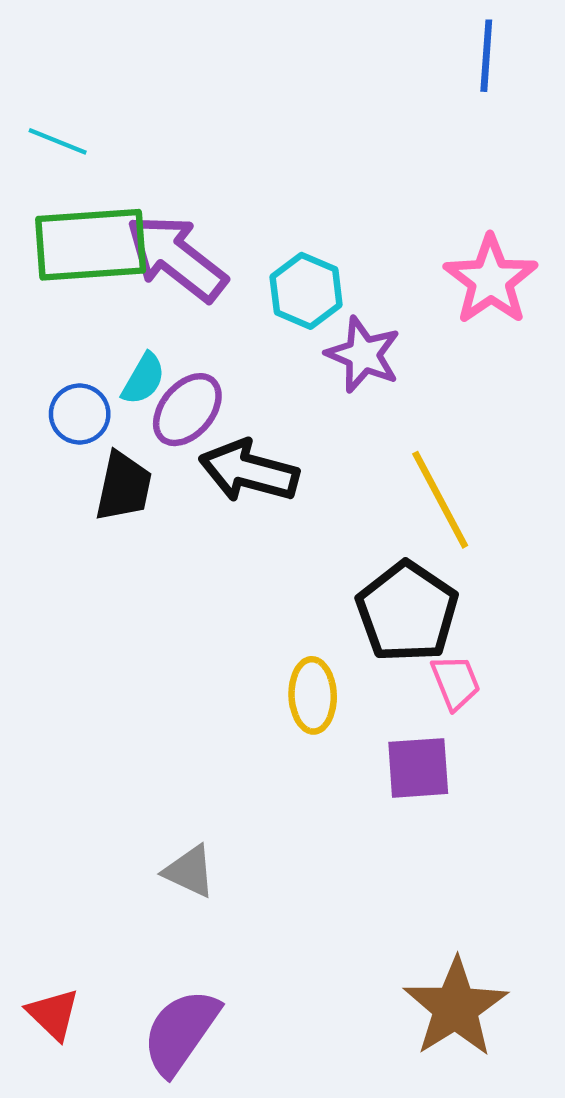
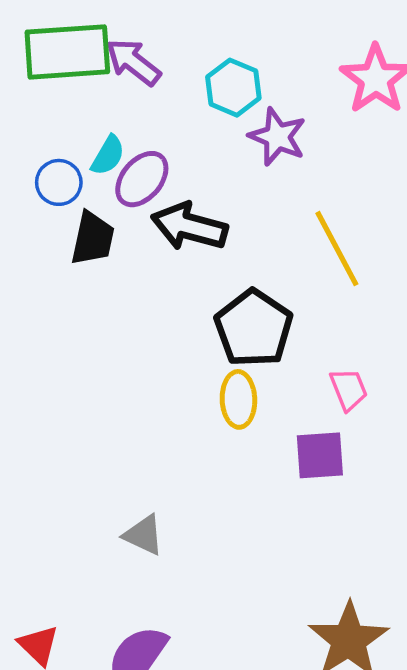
purple arrow: (176, 258) -> (133, 62), size x0.7
black pentagon: (407, 612) -> (254, 328), moved

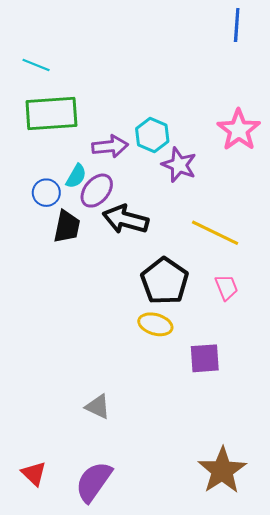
purple arrow: (133, 62) -> (110, 146), moved, turned 136
yellow line: (337, 249) -> (215, 233), turned -36
pink trapezoid: (349, 389) -> (226, 287), moved
yellow ellipse: (238, 399) -> (155, 324), turned -72

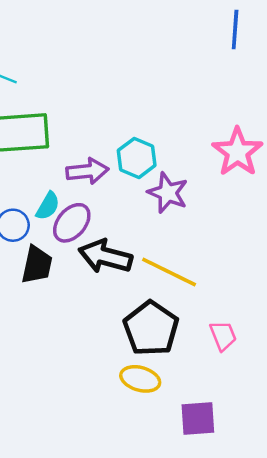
yellow line: (215, 233) -> (169, 272), moved

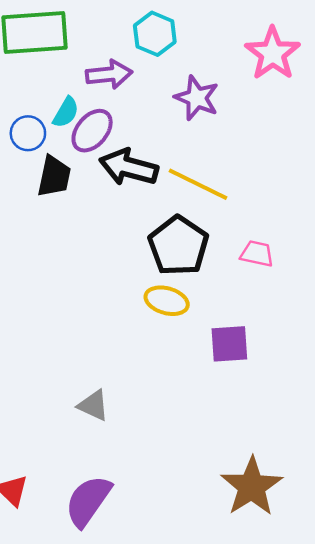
cyan hexagon: (137, 158) -> (155, 34), moved
pink trapezoid: (223, 336) -> (257, 254), turned -56

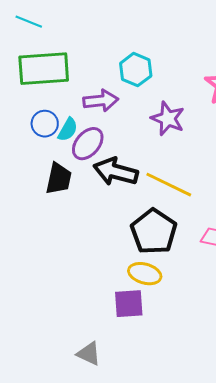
blue circle: (28, 133) -> (45, 124), moved
purple square: (229, 344) -> (129, 304), moved

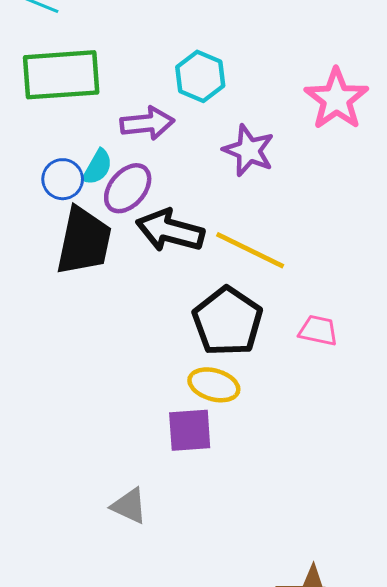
blue circle: (45, 124) -> (63, 179), moved
black trapezoid: (59, 179) -> (84, 241), size x1.4

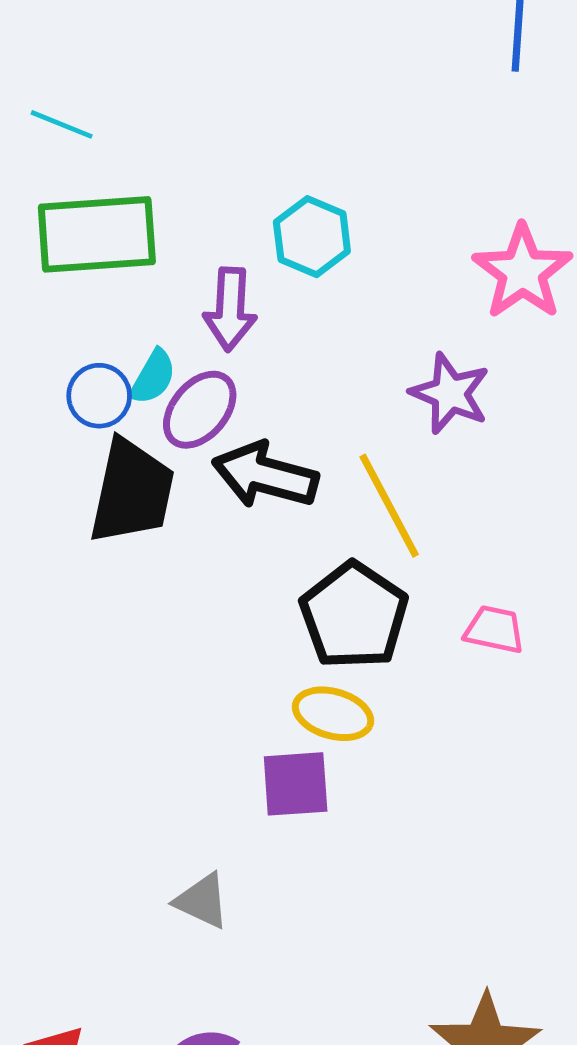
purple arrow: (147, 123) -> (230, 309), turned 99
purple star: (249, 150) -> (450, 393), moved
yellow line: (250, 250) -> (389, 506), turned 36

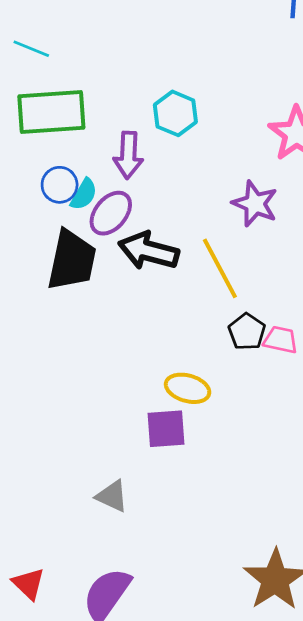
blue circle: (99, 396) -> (60, 185), moved
black pentagon: (354, 616) -> (247, 332), moved, size x0.6

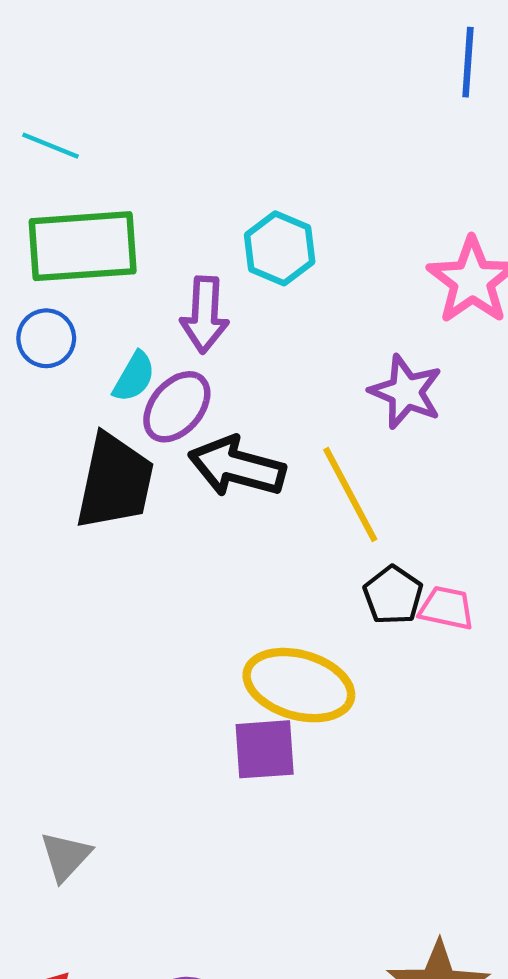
blue circle: (60, 185) -> (46, 338), moved
yellow ellipse: (188, 388) -> (299, 685), size x1.5
gray triangle: (112, 496) -> (65, 856), moved, turned 48

